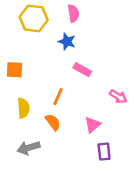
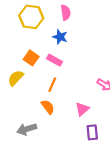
orange square: (14, 70) -> (31, 58), moved, turned 32
pink rectangle: (82, 70) -> (55, 60), moved
yellow semicircle: (23, 108) -> (16, 78), moved, turned -133

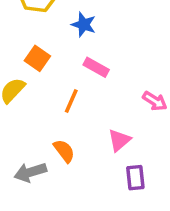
pink rectangle: (55, 60) -> (96, 67), moved
orange semicircle: (48, 107) -> (64, 151), moved

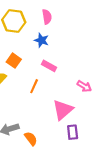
pink triangle: (119, 140) -> (63, 110), size x1.5
orange semicircle: (64, 151) -> (31, 139), moved

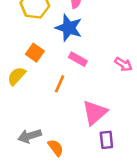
blue star: (42, 40) -> (69, 28), size x1.5
pink arrow: (84, 86) -> (123, 64), moved

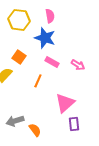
pink arrow: (123, 64) -> (78, 65), moved

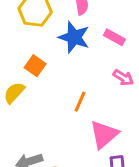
pink rectangle: (52, 62) -> (114, 37), moved
orange line: (38, 81) -> (80, 102), moved

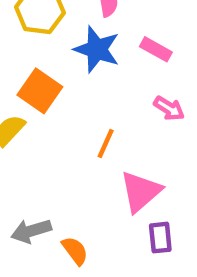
orange square: (35, 66) -> (40, 91), size x1.4

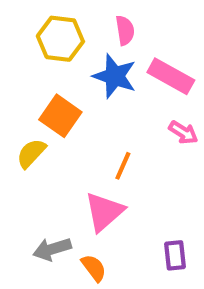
pink rectangle: (156, 49) -> (171, 76), size x1.5
pink triangle: (141, 192) -> (104, 212), moved

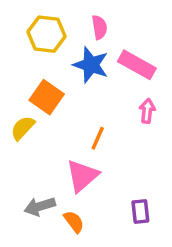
pink arrow: (183, 132) -> (147, 111), turned -115

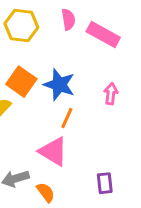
blue star: (91, 65) -> (59, 85), moved
pink rectangle: (137, 65) -> (103, 35), moved
pink triangle: (82, 176) -> (53, 151), turned -48

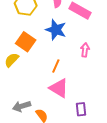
blue star: (59, 85) -> (56, 30), moved
pink triangle: (53, 151) -> (59, 88), moved

